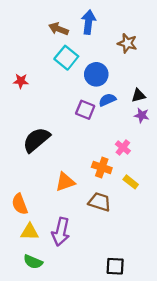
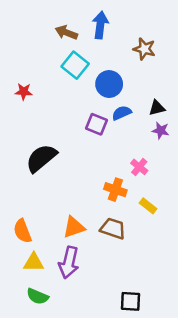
orange triangle: (65, 182) -> (74, 227), moved

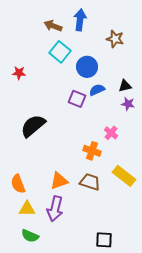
yellow rectangle: (148, 206) -> (124, 176), moved, size x1.6

